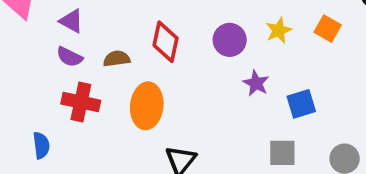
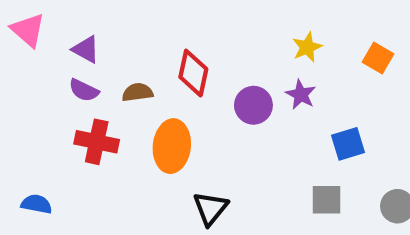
yellow star: (279, 30) -> (307, 47), moved
purple circle: (230, 40) -> (253, 105), moved
purple star: (256, 83) -> (301, 95), moved
blue semicircle: (41, 145) -> (37, 204), moved, turned -72

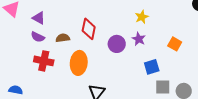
orange square: (378, 58) -> (175, 44), moved
blue square: (348, 144) -> (152, 67), moved
gray square: (326, 200) -> (163, 87), moved

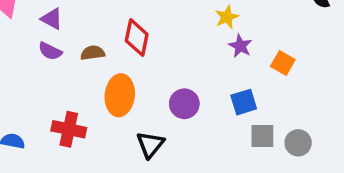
purple star: (139, 39) -> (240, 46), moved
purple circle: (117, 44) -> (184, 104), moved
red cross: (44, 61) -> (69, 129), moved

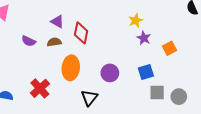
purple triangle: (52, 19) -> (57, 22), moved
orange square: (283, 63) -> (170, 48), turned 32
red cross: (69, 129) -> (40, 88), turned 36

